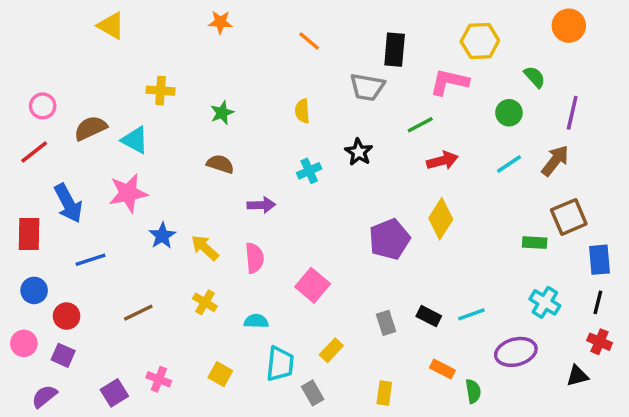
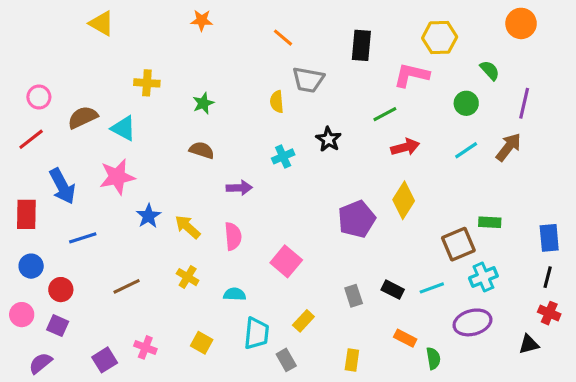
gray trapezoid: (367, 87) -> (308, 80), moved
brown square: (569, 217) -> (458, 244), moved
cyan cross: (545, 302) -> (483, 277), moved, turned 36

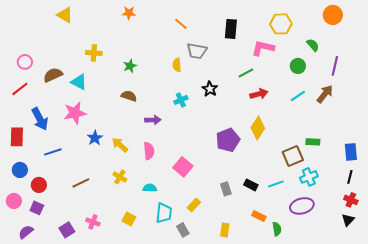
black triangle: (529, 344) -> (348, 220), moved, turned -32

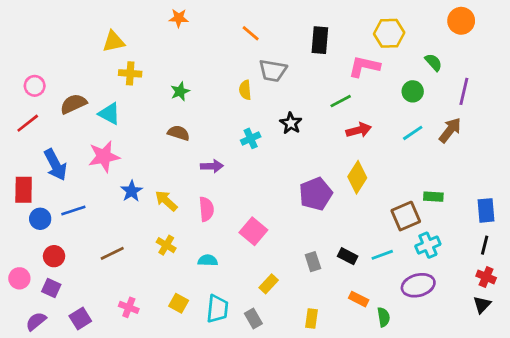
yellow triangle: (65, 15) -> (114, 42), moved, turned -42
blue circle: (20, 170) -> (40, 219), moved
cyan trapezoid: (164, 213) -> (217, 309), moved
purple square: (67, 230) -> (80, 318), moved

